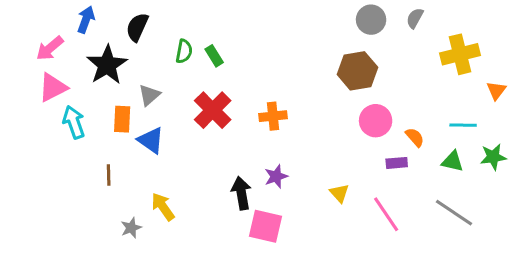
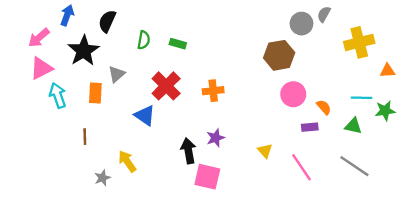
gray circle: (371, 20) -> (301, 24), moved
green rectangle: (214, 56) -> (178, 44), moved, turned -42
orange triangle: (496, 91) -> (387, 71), turned 49
blue triangle: (151, 140) -> (145, 115), moved
green star: (493, 157) -> (385, 111), moved

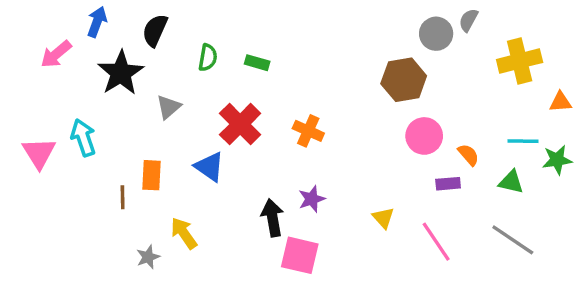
pink triangle: (41, 68) -> (39, 153), moved, turned -35
orange cross: (213, 91) -> (308, 131), turned 30
orange rectangle: (95, 93) -> (151, 175), moved

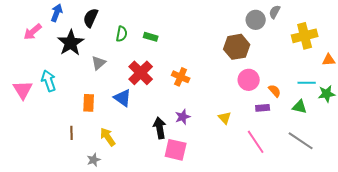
brown line: (123, 197) -> (72, 133), moved
yellow triangle: (383, 218) -> (225, 118), moved
gray star: (148, 257) -> (94, 160), moved

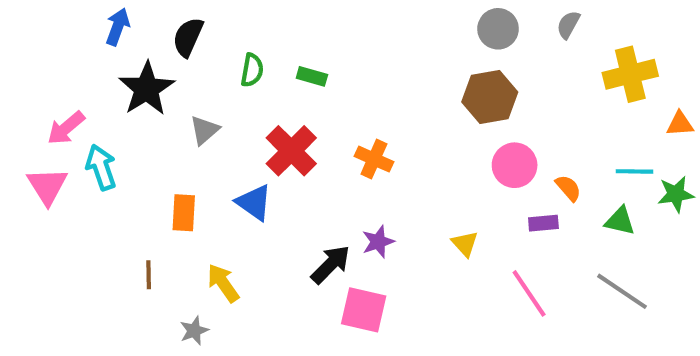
gray circle: (256, 20) -> (498, 29), moved
pink arrow: (33, 32) -> (66, 128), moved
black arrow: (160, 128) -> (331, 264), turned 55

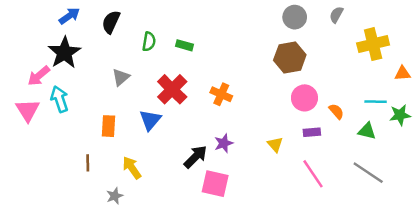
blue arrow: (118, 27) -> (69, 16), turned 35
black star: (147, 89) -> (64, 53), moved
blue triangle: (254, 202) -> (150, 120), turned 35
purple rectangle: (543, 223) -> (312, 132), moved

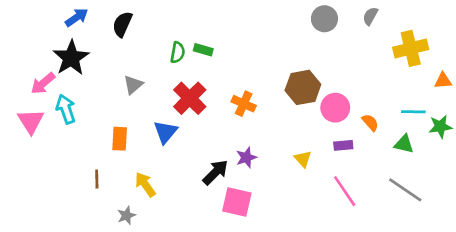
green semicircle: (149, 42) -> (178, 52), moved
brown hexagon: (290, 58) -> (303, 87), moved

